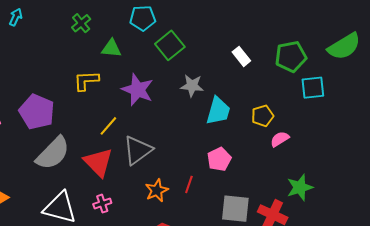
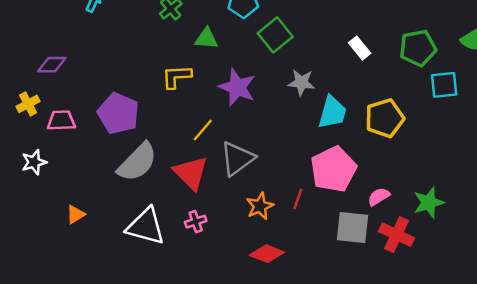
yellow pentagon: (263, 116) -> (385, 118), size x1.5
pink semicircle: (280, 139) -> (379, 197), moved
pink pentagon: (219, 159) -> (334, 169), size x1.6

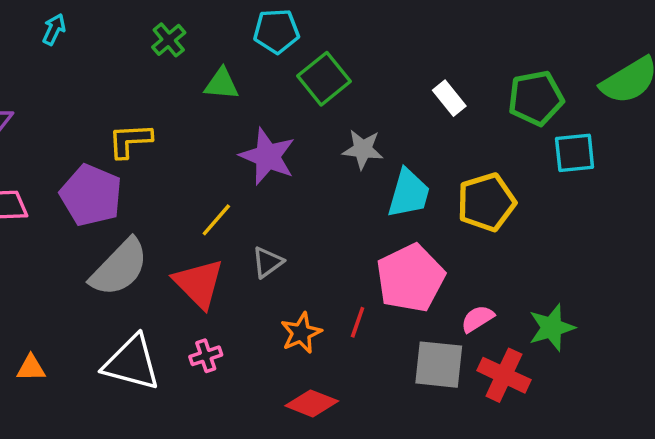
yellow L-shape: (177, 77) -> (130, 140), moved
gray triangle: (237, 159) -> (268, 262), size x0.6
orange triangle: (76, 214) -> (31, 368), moved, turned 30

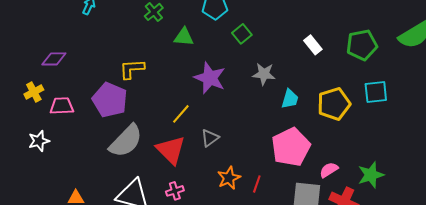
green square: (324, 79) -> (242, 34), size x0.7
cyan square: (575, 153) -> (376, 92), moved
cyan trapezoid: (409, 193) -> (290, 99), size x0.7
red line: (358, 322) -> (257, 184), moved

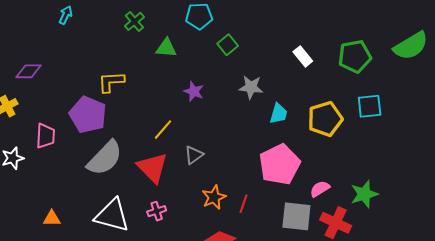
purple star: (210, 78) -> (194, 91), size x0.6
pink trapezoid: (62, 106) -> (45, 136), moved, turned 95

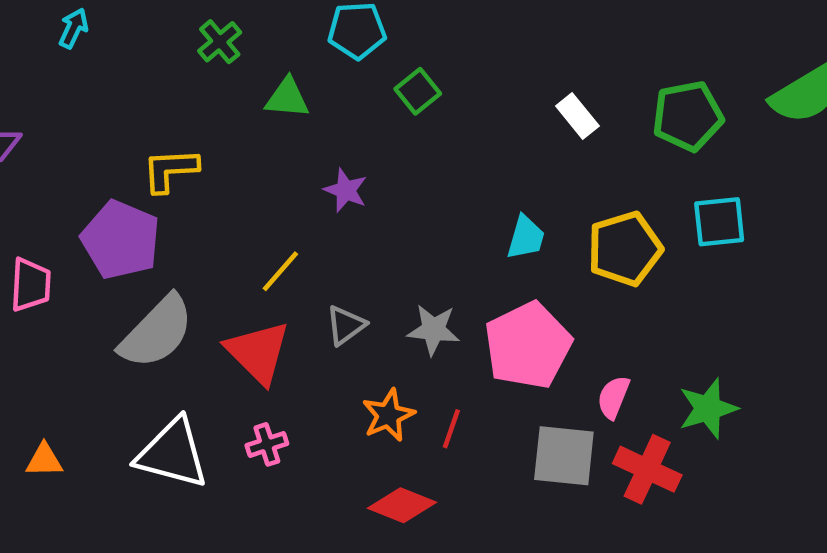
gray star: (251, 87) -> (433, 330), moved
pink semicircle: (320, 189) -> (613, 397), turned -36

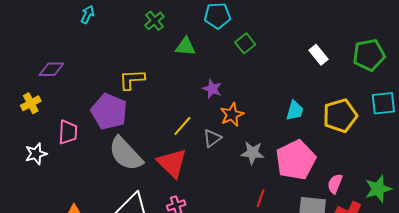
gray triangle: (346, 325) -> (212, 138), moved
gray semicircle: (157, 332) -> (126, 154), turned 93
orange star: (388, 415) -> (232, 115), moved

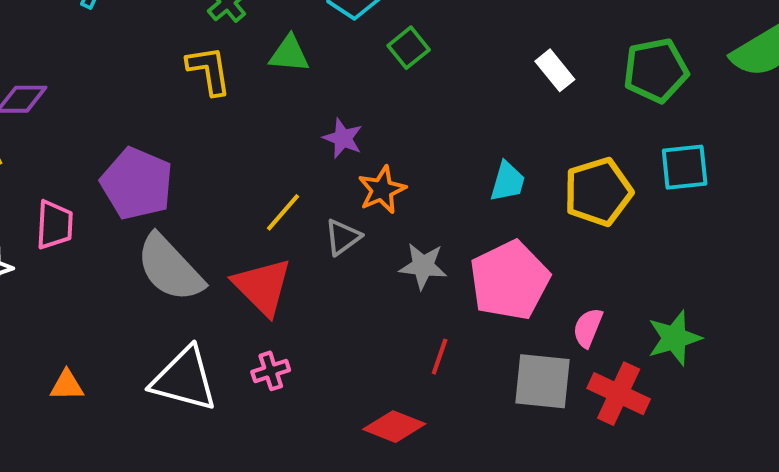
yellow L-shape: (132, 80) -> (209, 70), moved, turned 84

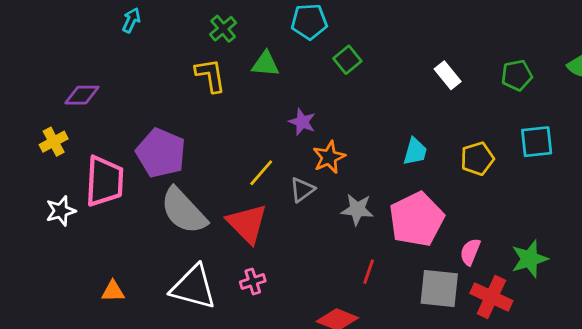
green pentagon: (656, 70) -> (517, 75), size x0.7
yellow pentagon: (598, 192) -> (477, 159), size x0.7
pink trapezoid: (54, 225) -> (104, 181), size x1.5

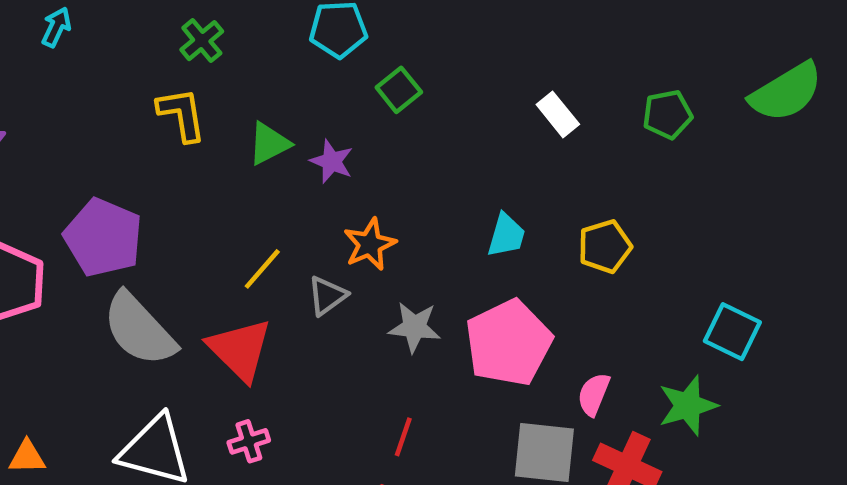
green triangle: (265, 64) -> (269, 144), moved, turned -32
purple star: (302, 122) -> (332, 161), moved
cyan square: (537, 142) -> (732, 332), moved, turned 32
red line: (369, 272) -> (403, 437), moved

